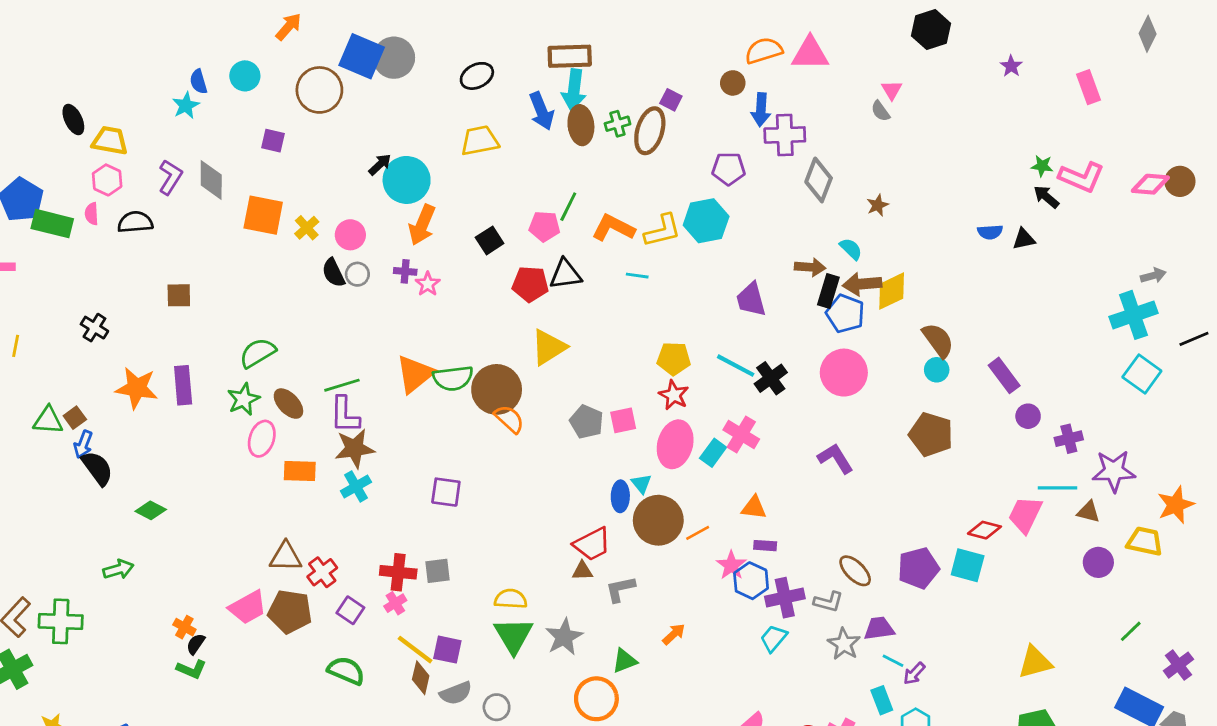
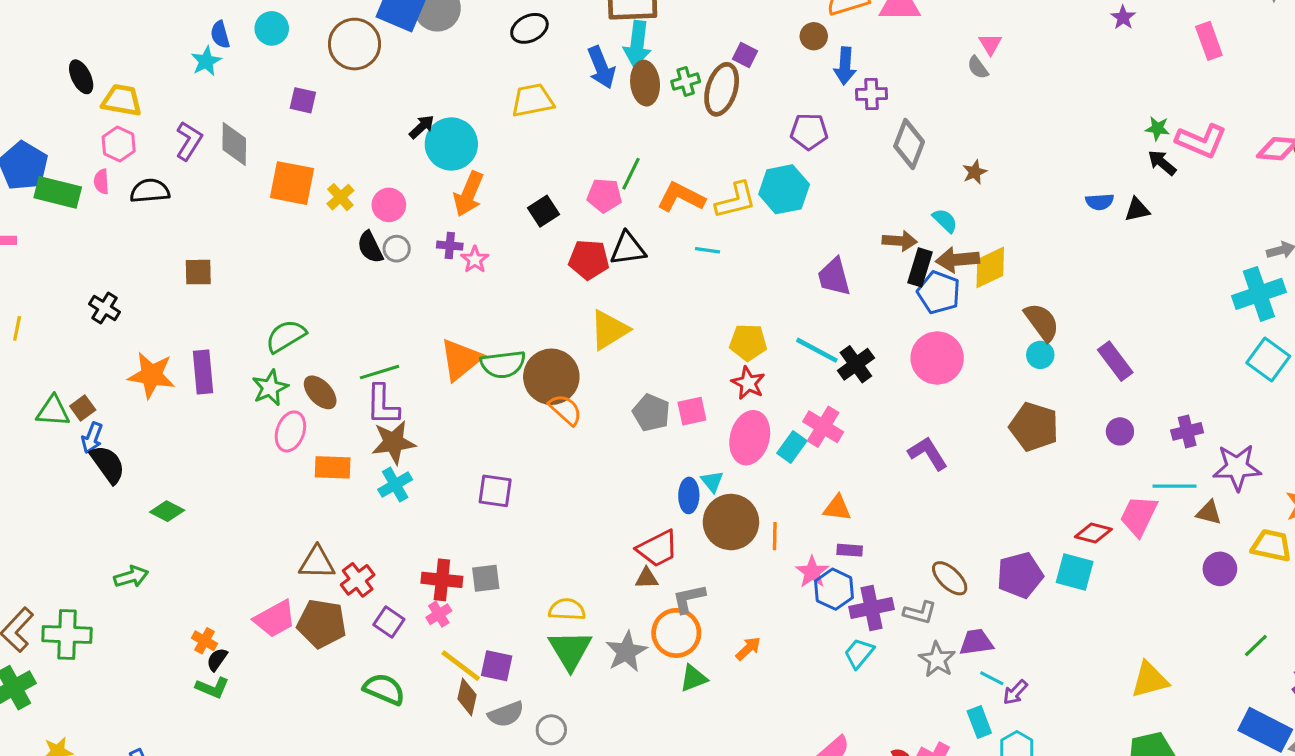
purple cross: (785, 135) -> (872, 94), size x0.7
purple circle: (1028, 416) -> (1120, 431), moved
orange line: (698, 533) -> (775, 536), turned -60
orange circle: (596, 699) -> (676, 633), moved

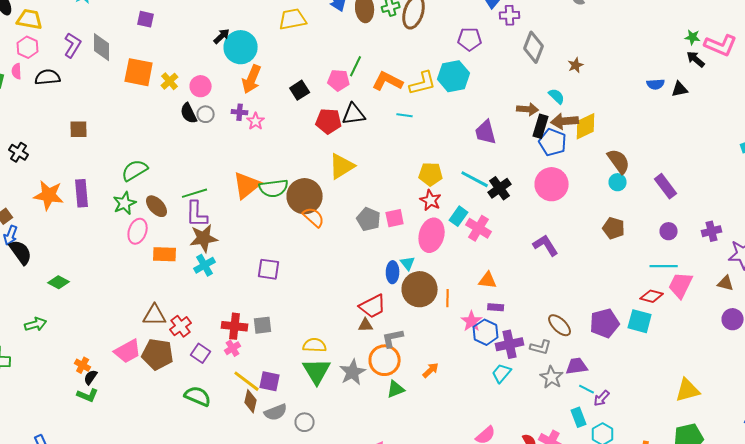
brown pentagon: (1034, 427) -> (614, 228), size x0.7
cyan rectangle: (792, 447) -> (459, 216), moved
cyan line: (1175, 486) -> (664, 266), moved

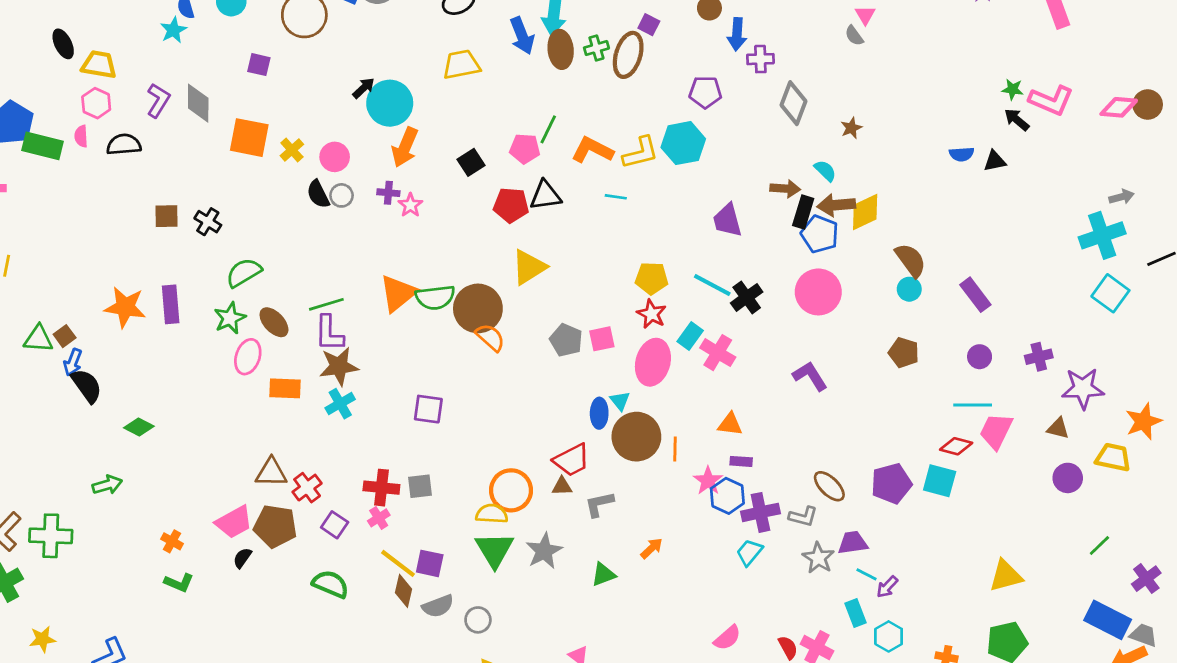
black cross: (19, 152) -> (208, 222), moved
orange circle: (385, 360) -> (511, 490), moved
black semicircle: (91, 377) -> (242, 558), moved

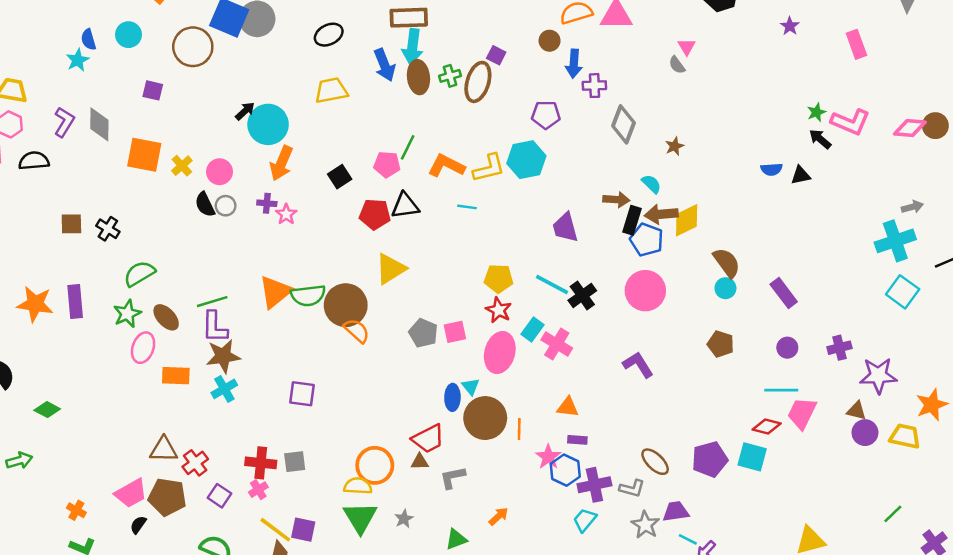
green star: (1013, 89) -> (816, 112), turned -30
purple circle: (1068, 478) -> (865, 433), moved
gray star: (544, 551) -> (404, 519), size x0.6

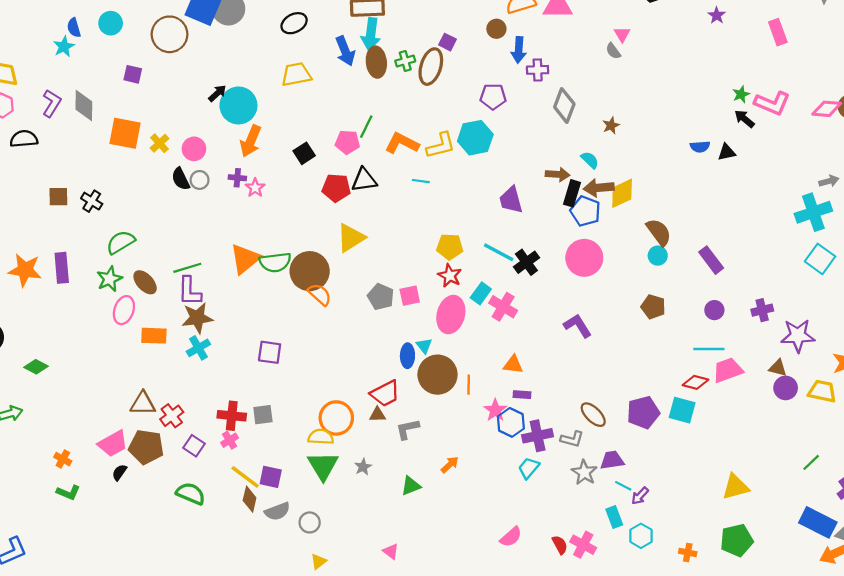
pink trapezoid: (802, 413) -> (728, 370), turned 44

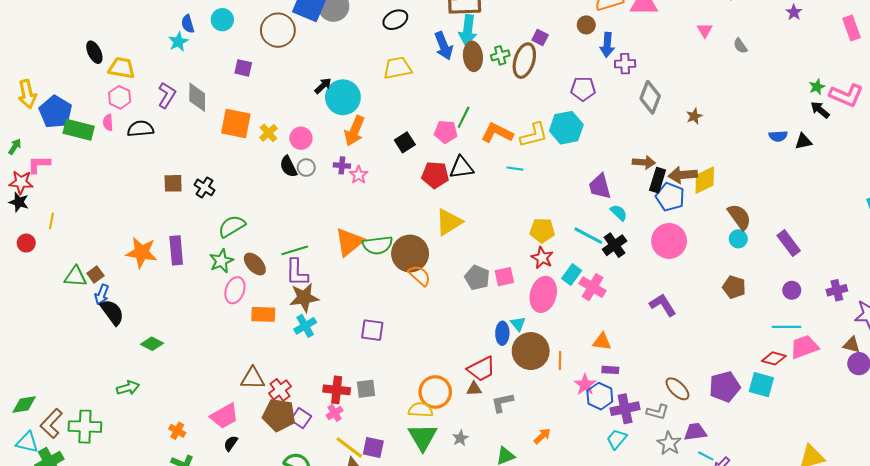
gray semicircle: (613, 51) -> (740, 46), moved
cyan semicircle: (590, 160) -> (619, 213), moved
brown pentagon: (146, 447) -> (279, 415), moved

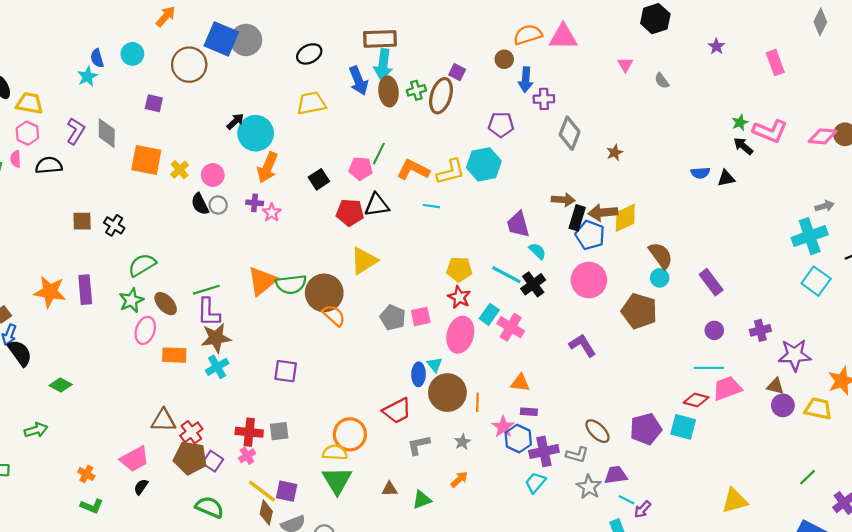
brown pentagon: (734, 287) -> (639, 311), moved, size x1.5
brown triangle: (474, 389) -> (390, 489), moved
gray star: (460, 438) -> (462, 442), moved

